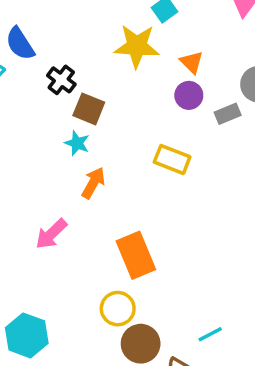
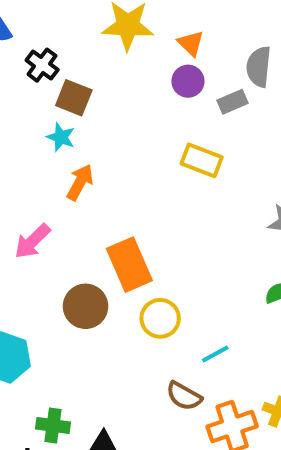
yellow rectangle: (172, 159) -> (202, 160), moved
yellow circle: (118, 309) -> (160, 318), moved
brown circle: (141, 344) -> (86, 306), moved

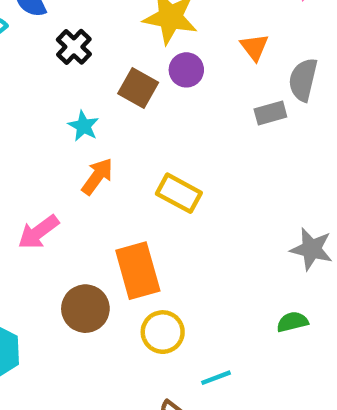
orange triangle: (191, 43) -> (254, 47), moved
purple circle: (188, 81) -> (186, 70), moved
brown square: (74, 98) -> (138, 88), moved
yellow rectangle: (202, 160) -> (179, 193), moved

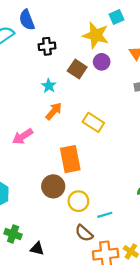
black cross: (74, 47) -> (47, 46), turned 35
brown circle: (85, 309) -> (53, 186), moved
yellow circle: (163, 332) -> (78, 201), moved

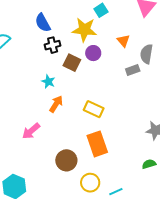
blue semicircle: (27, 20) -> (43, 23), moved
black cross: (47, 46) -> (53, 45), moved
orange rectangle: (70, 159) -> (97, 144), moved
brown circle: (53, 186) -> (66, 160), moved

